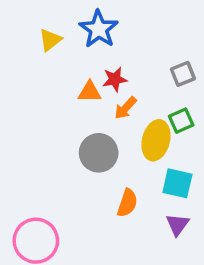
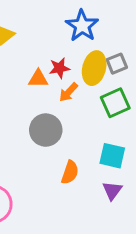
blue star: (99, 29) -> (82, 26), moved
green square: (181, 121) -> (115, 103), size x1.4
yellow ellipse: (156, 140) -> (94, 68), moved

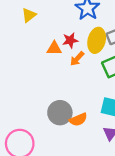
gray circle: (46, 130) -> (60, 113), moved
orange semicircle: (70, 172) -> (78, 120), turned 48

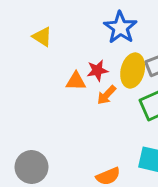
yellow triangle: (29, 15) -> (42, 37), turned -49
gray circle: (60, 113) -> (31, 167), moved

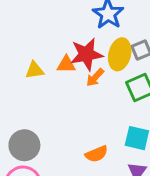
yellow triangle: (42, 37) -> (34, 70), moved, turned -42
red star: (97, 70) -> (86, 54), size x1.6

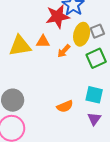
red star: (86, 54) -> (58, 16), moved
yellow triangle: (34, 70) -> (20, 46), size x1.6

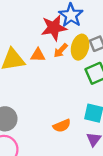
orange arrow: (64, 51) -> (61, 51), moved

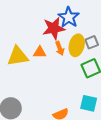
orange arrow: (61, 51) -> (60, 48), turned -64

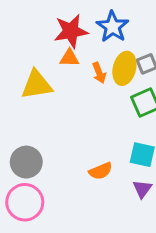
red star: (54, 28) -> (71, 31), moved
orange triangle: (40, 52) -> (69, 58), moved

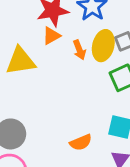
orange triangle: (69, 58) -> (51, 36), turned -30

